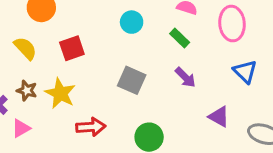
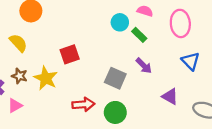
cyan circle: (132, 22) -> (120, 22), moved
red square: (72, 48) -> (70, 54), moved
gray square: (132, 80) -> (115, 78), moved
red arrow: (91, 127) -> (83, 104), moved

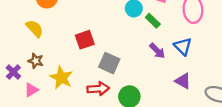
blue triangle: (191, 61) -> (183, 46), moved
yellow star: (46, 78) -> (61, 78), moved
gray square: (115, 78) -> (109, 63), moved

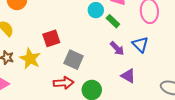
yellow star: (61, 78) -> (30, 59), moved
purple triangle: (183, 81) -> (128, 76), moved

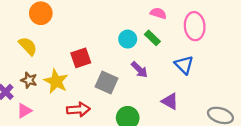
cyan circle: (96, 10) -> (128, 39), moved
purple arrow: (117, 49) -> (139, 70), moved
red arrow: (63, 83) -> (78, 110), moved

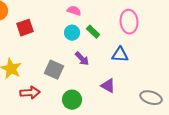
pink semicircle: (158, 13) -> (74, 11), moved
red square: (81, 58) -> (25, 28), moved
blue triangle: (184, 65) -> (120, 55), turned -42

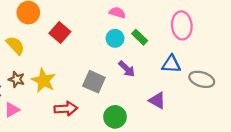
red square: (25, 28) -> (60, 32), turned -30
gray ellipse: (151, 98) -> (202, 79), moved

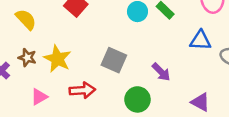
purple arrow: (127, 69) -> (161, 72), moved
purple triangle: (157, 100) -> (200, 102), moved
pink triangle: (12, 110) -> (39, 97), moved

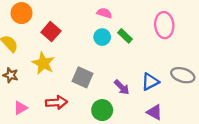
blue triangle: (200, 40) -> (150, 82), moved, turned -30
yellow star: (57, 59) -> (43, 63), moved

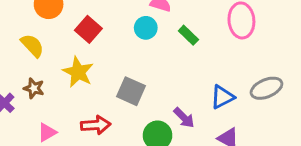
cyan circle: (102, 37) -> (146, 28), moved
gray ellipse: (183, 75) -> (266, 88), turned -40
purple arrow: (122, 87) -> (184, 118), moved

